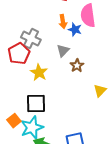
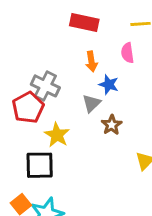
pink semicircle: (88, 16) -> (128, 53), size x0.6
blue star: (75, 30) -> (109, 85), moved
black square: (36, 104) -> (40, 165), moved

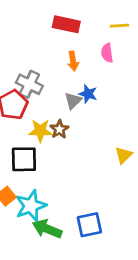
blue star: (109, 85) -> (88, 94), moved
brown star: (112, 125) -> (59, 129), moved
yellow star: (57, 135) -> (40, 131), turned -30

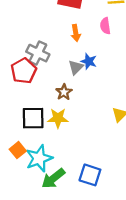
yellow star: (40, 131) -> (58, 118), moved
blue square: (89, 225) -> (90, 175), turned 30
green arrow: (47, 229) -> (53, 178), turned -60

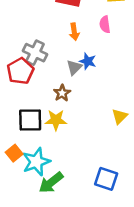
blue square: (90, 175) -> (106, 179), moved

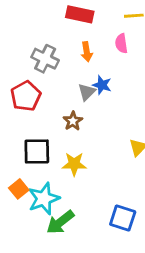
gray cross: (35, 53) -> (45, 59), moved
yellow star: (56, 120) -> (74, 164), moved

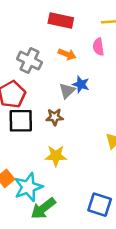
orange arrow: (87, 52) -> (67, 54), turned -60
brown star: (73, 121) -> (55, 117), turned 30
black square: (37, 151) -> (21, 121), moved

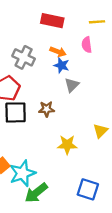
blue star: (81, 84) -> (61, 65), moved
gray triangle: (67, 91) -> (72, 85), moved
yellow star: (56, 156) -> (67, 145), moved

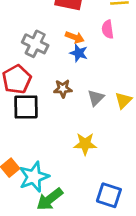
gray triangle: (72, 85) -> (96, 98), moved
brown star: (47, 109) -> (63, 89), moved
yellow triangle: (100, 131) -> (123, 100), moved

